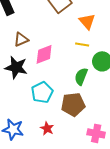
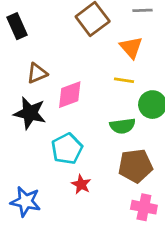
green semicircle: (81, 76) -> (123, 126), turned -120
brown pentagon: (73, 104) -> (135, 166), moved
red star: (47, 128) -> (81, 184), moved

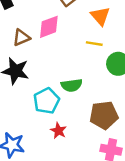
pink diamond: (70, 95) -> (49, 27), moved
green semicircle: (123, 126) -> (72, 85), moved

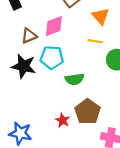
cyan pentagon: (47, 101) -> (52, 57), moved, turned 30
brown pentagon: (104, 115) -> (88, 112), moved, turned -30

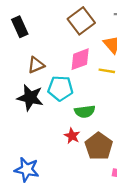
pink diamond: (54, 26) -> (80, 59), moved
red star: (63, 120) -> (72, 136), moved

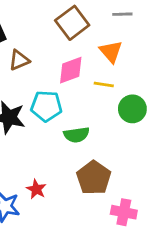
brown triangle: (36, 65) -> (19, 60), moved
red star: (72, 136) -> (36, 189), moved

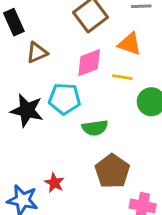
orange triangle: (111, 52) -> (130, 44), turned -30

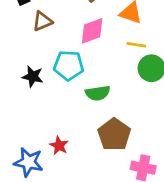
yellow line: (122, 77) -> (136, 45), moved
black star: (27, 110) -> (33, 77), size x0.7

